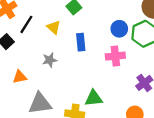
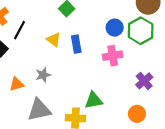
yellow triangle: (54, 27) -> (54, 40), moved
gray star: (50, 60) -> (43, 75), moved

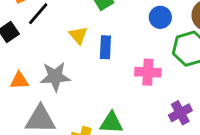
blue circle: (115, 28) -> (160, 17), moved
gray star: (43, 75) -> (55, 77), size x1.5

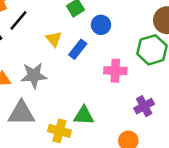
blue circle: (160, 17) -> (101, 25), moved
blue rectangle: (105, 47) -> (78, 49), turned 36

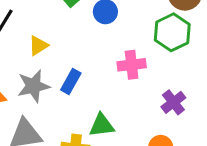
yellow triangle: (54, 39) -> (38, 46), moved, turned 48
blue rectangle: (78, 49) -> (71, 82), moved

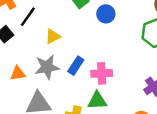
pink cross: (132, 65) -> (102, 73), moved

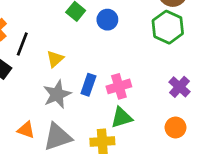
orange triangle: (18, 73) -> (26, 130), moved, turned 42

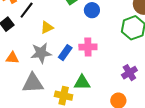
pink cross: (119, 86) -> (88, 47), moved
orange triangle: (26, 130) -> (12, 58), moved, turned -32

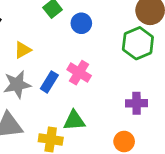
pink cross: (88, 47) -> (79, 73), turned 36
purple cross: (129, 73) -> (137, 103), turned 35

